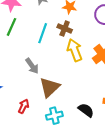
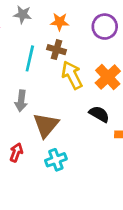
gray arrow: (32, 66) -> (21, 101), turned 49
black semicircle: (86, 110) -> (99, 114), moved

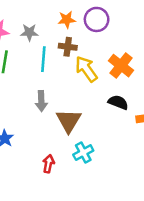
gray star: (23, 15) -> (29, 32), moved
purple circle: (105, 27) -> (97, 19), moved
red arrow: (16, 152) -> (48, 164), moved

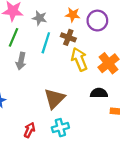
gray arrow: (41, 101) -> (21, 61), moved
black semicircle: (118, 102) -> (99, 93), turned -35

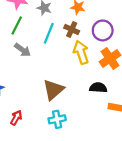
purple circle: (97, 21) -> (103, 30), moved
gray arrow: (21, 61) -> (22, 50), turned -70
red arrow: (29, 130) -> (16, 118), moved

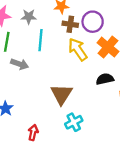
brown cross: (72, 29) -> (70, 24), moved

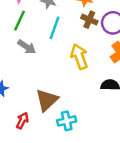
yellow arrow: (78, 49) -> (79, 57), moved
brown triangle: (61, 94) -> (47, 100), moved

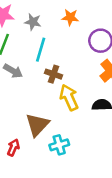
brown cross: (89, 20) -> (54, 74), moved
yellow arrow: (79, 57) -> (69, 97), moved

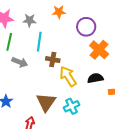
cyan cross: (59, 145) -> (72, 106), moved

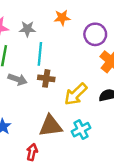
brown cross: (53, 60) -> (46, 78), moved
yellow arrow: (68, 76) -> (76, 94), turned -100
brown triangle: (46, 102) -> (51, 126), turned 50

